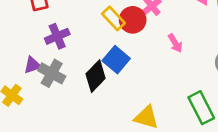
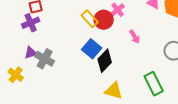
purple cross: (57, 36) -> (31, 23), moved
black diamond: (96, 76) -> (105, 61), moved

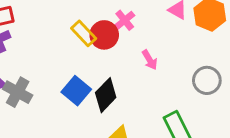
blue square: (92, 49) -> (76, 91), moved

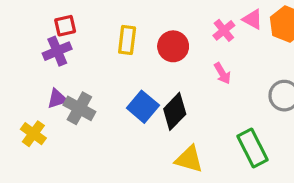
pink cross: (125, 20) -> (224, 30), moved
yellow rectangle: (84, 33) -> (127, 40), moved, turned 50

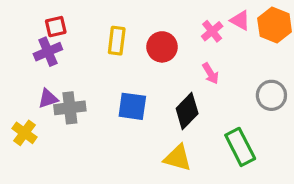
blue square: (143, 107) -> (132, 106), turned -32
gray cross: (79, 108) -> (70, 108), turned -36
black diamond: (175, 111) -> (187, 111), moved

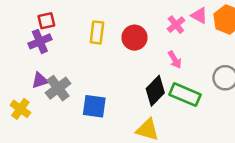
blue square: (132, 106) -> (94, 106), moved
gray cross: (70, 108) -> (58, 88), turned -30
green rectangle: (240, 147) -> (185, 95), moved, turned -40

